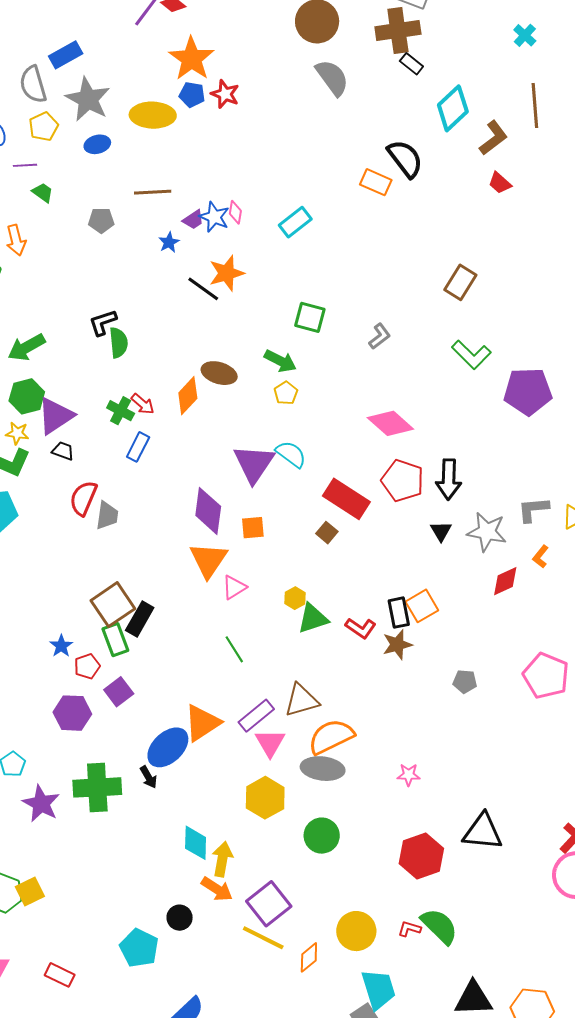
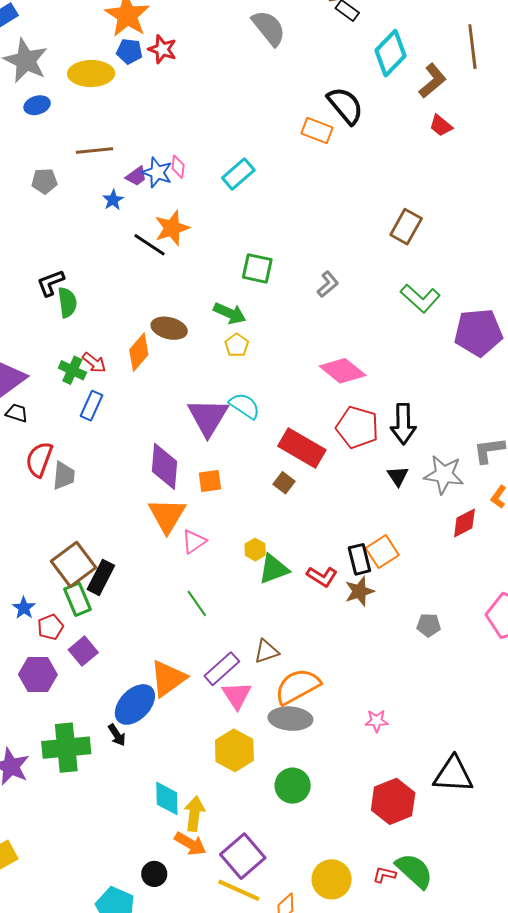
brown triangle: (302, 700) -> (266, 651), size x0.7

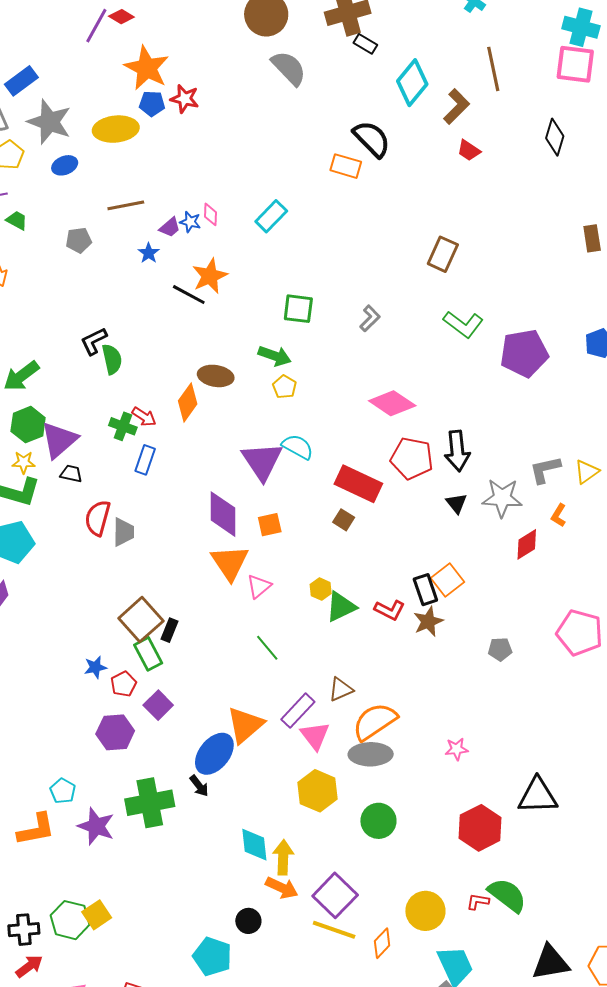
blue star: (157, 172) -> (190, 222), size x0.7
black rectangle: (101, 577) -> (169, 630), size x0.7
blue star: (24, 608) -> (95, 667), turned 30

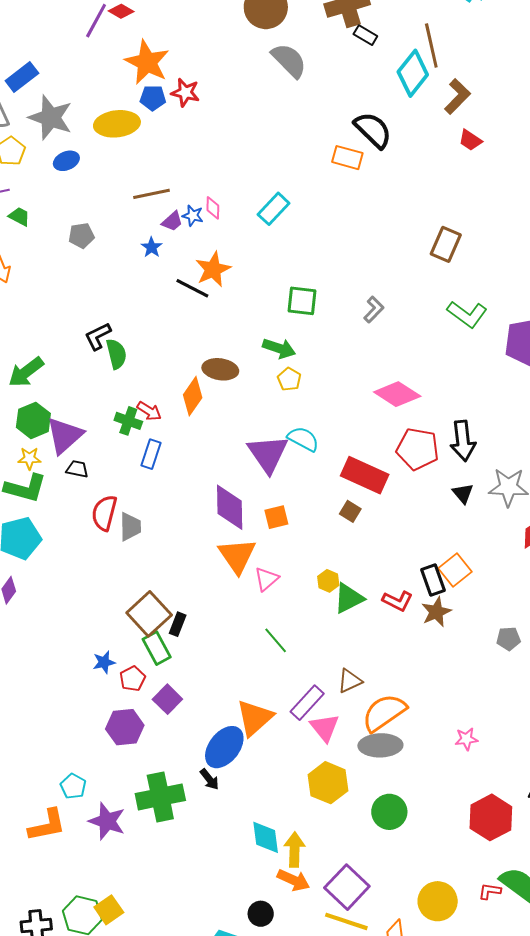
brown line: (493, 69) -> (431, 46), moved
brown line: (126, 205) -> (152, 194), moved

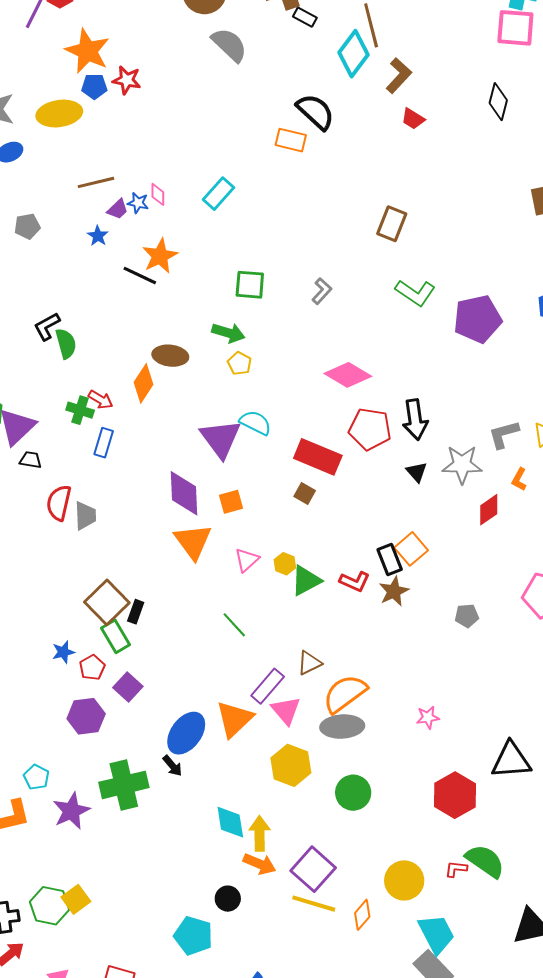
pink triangle: (266, 579) -> (247, 560), moved
orange triangle: (255, 718) -> (235, 719), moved
purple star: (107, 821) -> (71, 811), turned 30

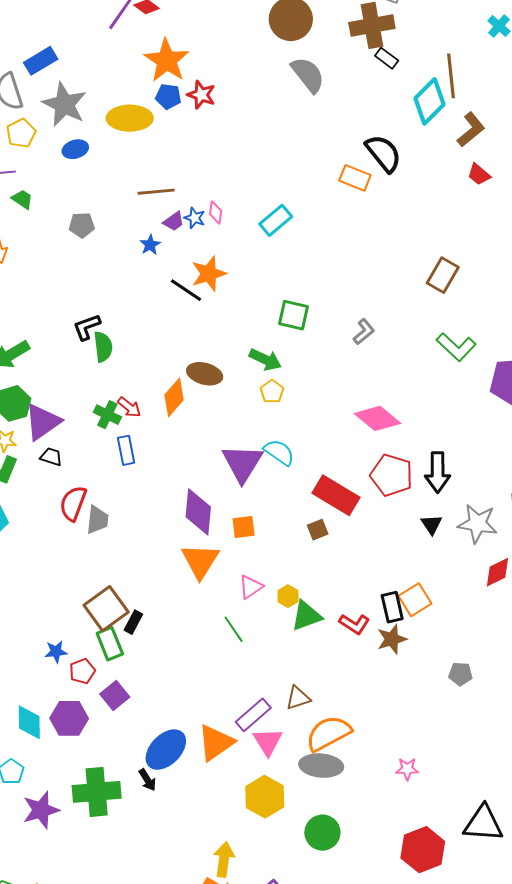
blue rectangle: (104, 443) -> (126, 450), turned -36
brown square: (305, 494) -> (318, 530), turned 30
green line: (234, 625) -> (234, 629), moved
cyan diamond: (230, 822) -> (29, 722), moved

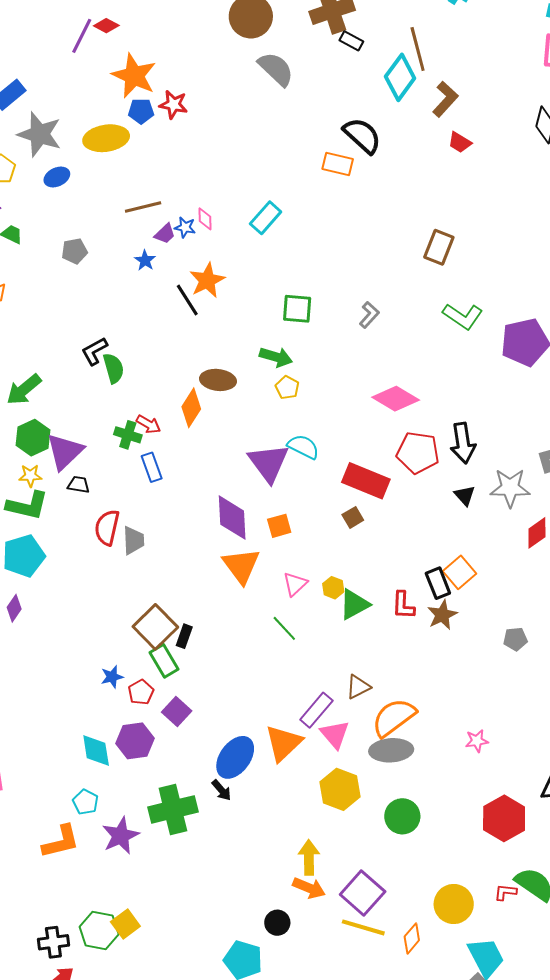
black line: (186, 290) -> (187, 300), turned 32
red L-shape: (354, 624) -> (403, 605), turned 68

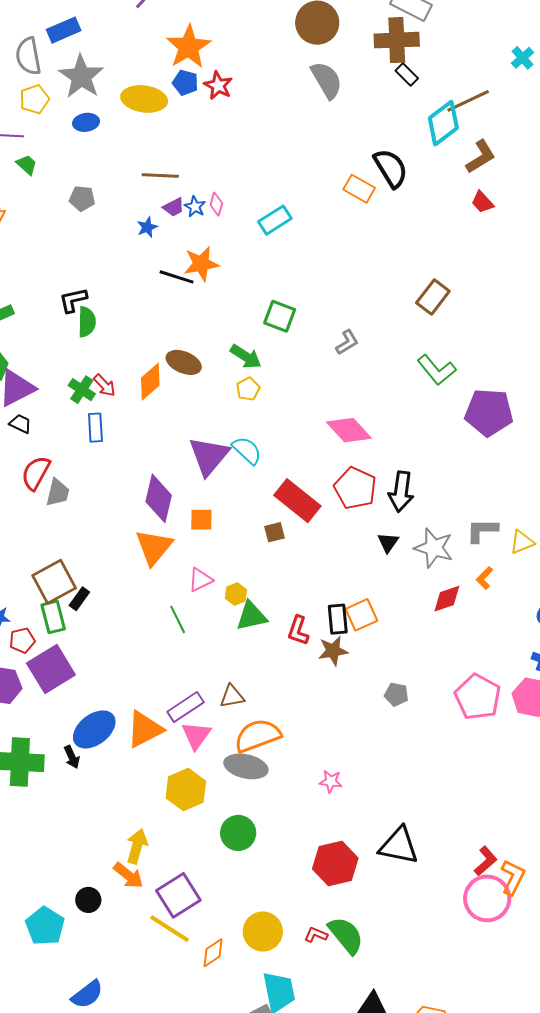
brown line: (418, 49) -> (468, 101), turned 63
black line: (187, 300) -> (177, 277), turned -56
purple square: (177, 711) -> (51, 669), size x1.6

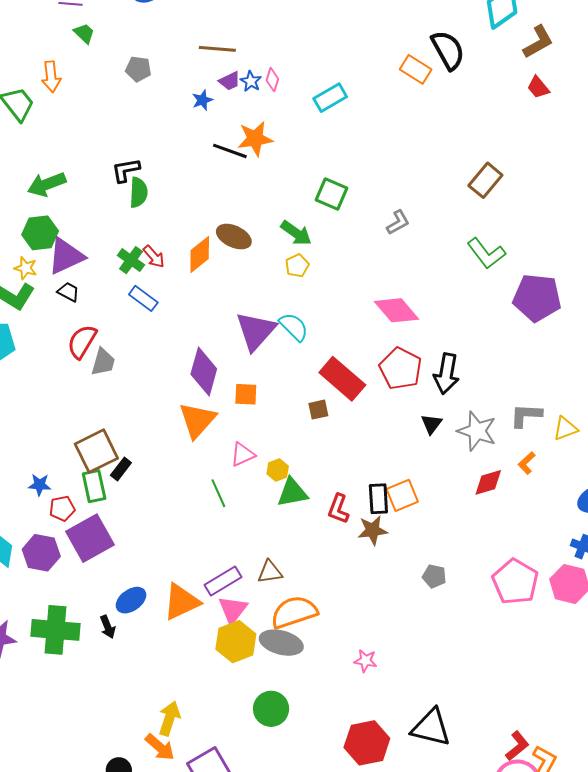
blue rectangle: (95, 428) -> (143, 298), turned -52
blue ellipse: (94, 729) -> (131, 600), size x0.7
yellow hexagon: (186, 790) -> (236, 642), moved

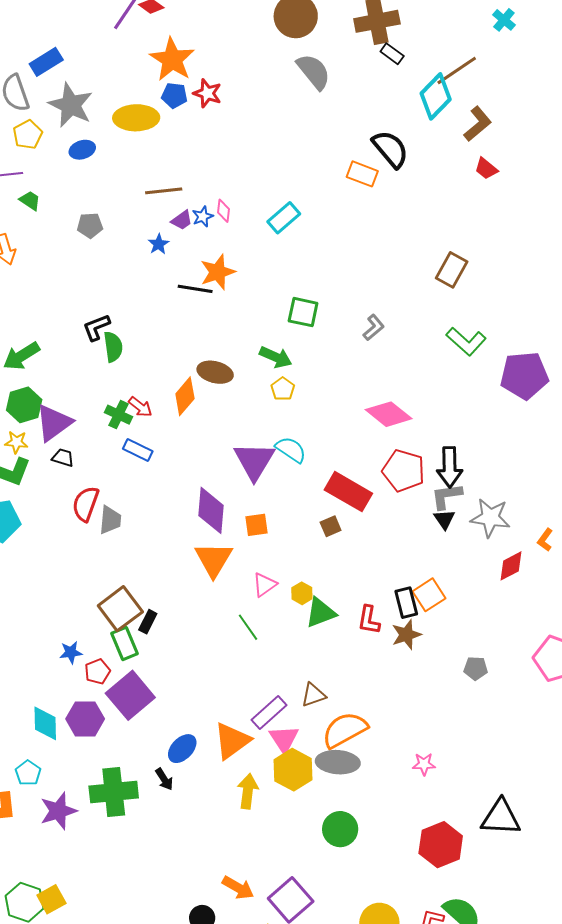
blue star: (251, 81) -> (203, 217), turned 30
gray L-shape: (526, 415) -> (447, 496), moved
yellow arrow: (169, 718) -> (248, 791), moved

